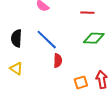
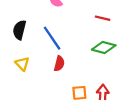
yellow triangle: (16, 69) -> (22, 64), moved

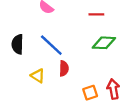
yellow triangle: (22, 64) -> (38, 76), moved

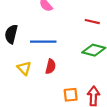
blue line: (51, 45) -> (43, 42), turned -55

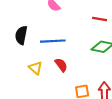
red semicircle: (51, 66) -> (61, 65), turned -48

